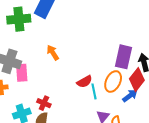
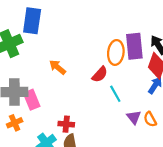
red semicircle: (84, 82) -> (100, 74), moved
orange ellipse: (113, 82) -> (116, 52), moved

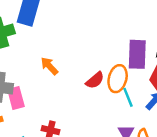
orange ellipse: (116, 52) -> (118, 79), moved
cyan line: (115, 94) -> (128, 97), moved

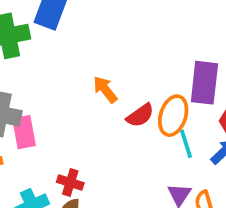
orange arrow: (49, 66) -> (105, 89), moved

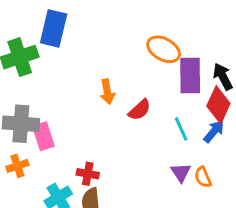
orange arrow: (105, 89) -> (107, 92), turned -145
orange ellipse: (173, 116) -> (164, 49), moved, turned -72

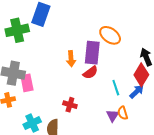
purple rectangle: (190, 76) -> (92, 53), moved
red cross: (88, 174) -> (70, 105), moved
orange semicircle: (203, 177) -> (123, 113), moved

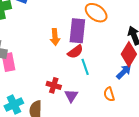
cyan line: (116, 88) -> (85, 67), moved
purple triangle: (113, 116) -> (71, 96), moved

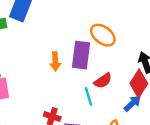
red semicircle: (75, 52) -> (103, 81), moved

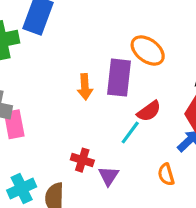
cyan line: (89, 96) -> (130, 132), turned 54

